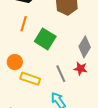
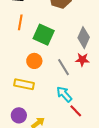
orange circle: (15, 62) -> (34, 61), moved
yellow rectangle: (30, 79) -> (24, 84), moved

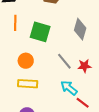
red star: (82, 60) -> (84, 66), moved
orange circle: (34, 61) -> (26, 61), moved

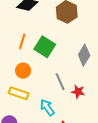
orange line: (15, 23) -> (22, 41), moved
cyan arrow: (69, 88) -> (47, 107), moved

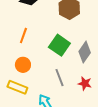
green square: (45, 47) -> (59, 45), moved
red star: (78, 92) -> (85, 83), moved

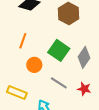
orange circle: (23, 65) -> (34, 65), moved
gray line: (59, 78) -> (59, 83), turned -36

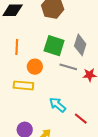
gray line: (59, 83) -> (68, 67), moved
yellow rectangle: (17, 93) -> (23, 85), moved

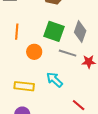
yellow rectangle: (23, 85) -> (24, 86), moved
cyan arrow: (57, 105) -> (55, 80), moved

